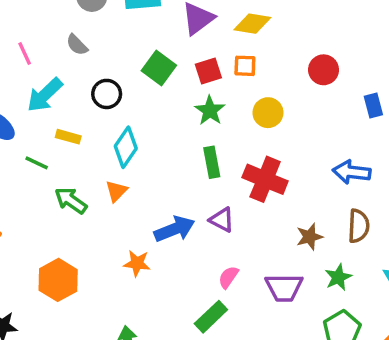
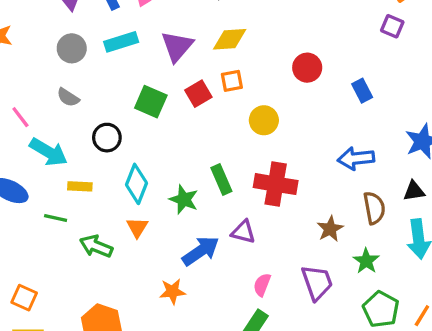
cyan arrow: (45, 95) -> (48, 152), turned -93
green star: (210, 111) -> (184, 200), moved
purple trapezoid: (284, 288) -> (317, 283), turned -96

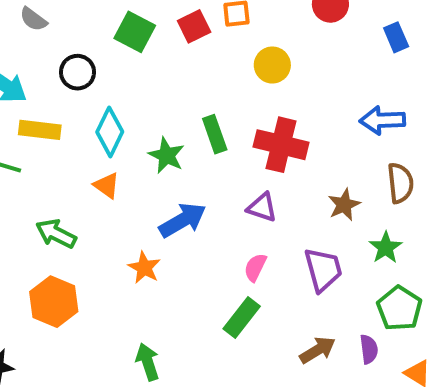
yellow rectangle: (80, 186) -> (40, 130), size x1.4
orange triangle: (137, 227) -> (107, 186), turned -30
purple triangle: (243, 232) -> (262, 207), moved
green arrow: (96, 246) -> (56, 234), moved
orange star: (172, 291) -> (144, 268), turned 30

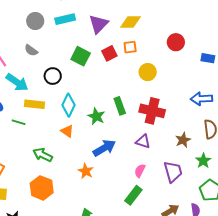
blue rectangle: (396, 37) -> (208, 58), turned -56

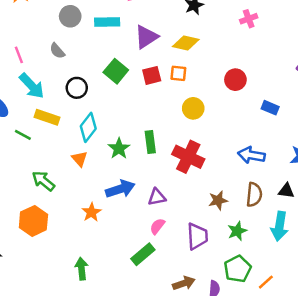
purple triangle: (143, 141) -> (157, 197), moved, turned -42

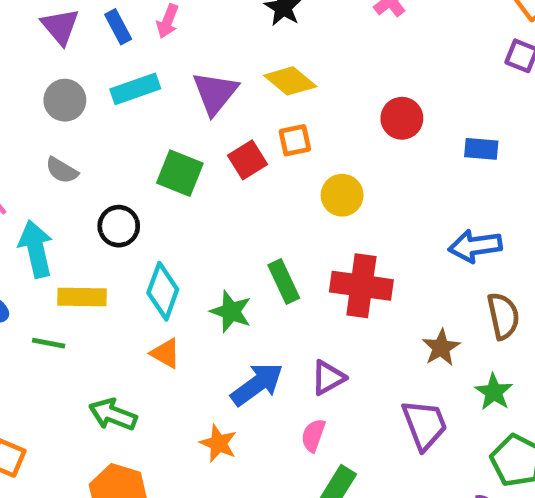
yellow diamond: (186, 43) -> (290, 81), turned 45
cyan arrow: (32, 86) -> (36, 249), turned -132
pink semicircle: (157, 226) -> (313, 435), moved

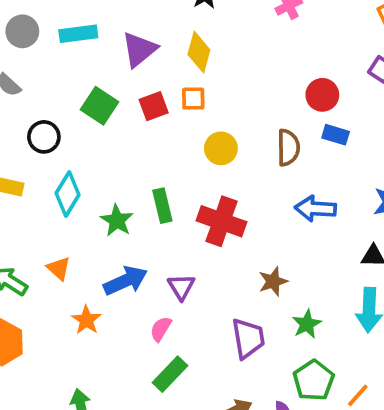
yellow diamond: (290, 81) -> (199, 52), turned 54
red circle: (402, 118) -> (322, 95), moved
brown semicircle: (503, 316) -> (288, 148), moved
orange triangle: (166, 353) -> (59, 268), moved
purple triangle: (328, 378) -> (181, 287), turned -44

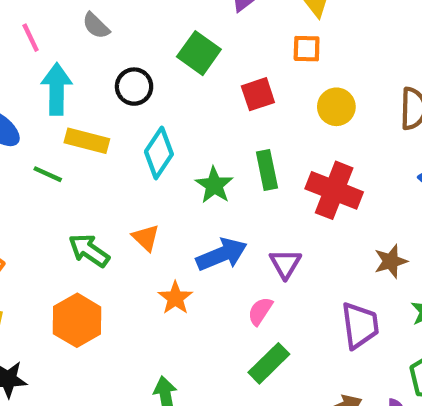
red square: (154, 106) -> (258, 94), moved

